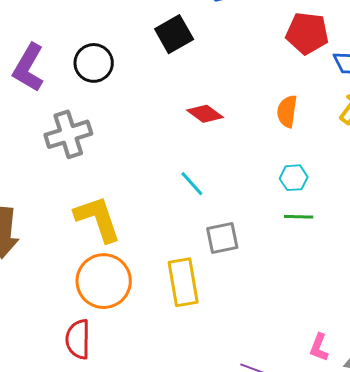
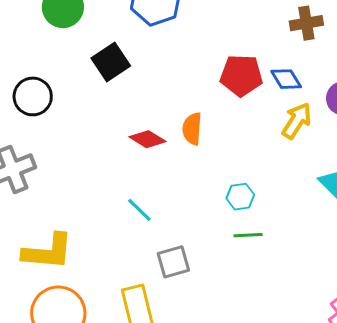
red pentagon: (307, 33) -> (241, 75), moved
orange semicircle: (287, 111) -> (192, 129), moved
yellow L-shape: (98, 219) -> (48, 252), turned 118

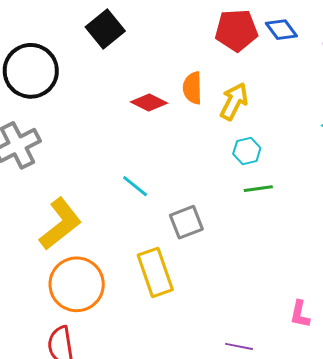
black circle: (33, 96) -> (31, 71), size x1.4
yellow arrow: (297, 121) -> (234, 101), moved
cyan line: (139, 210) -> (135, 186), moved
yellow L-shape: (48, 252) -> (60, 224), turned -38

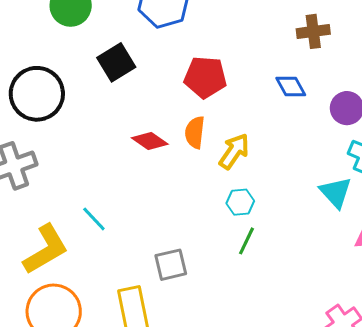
red pentagon: (236, 30) -> (205, 77), moved
cyan line: (135, 186) -> (94, 219), moved
green line: (258, 189) -> (246, 241), turned -64

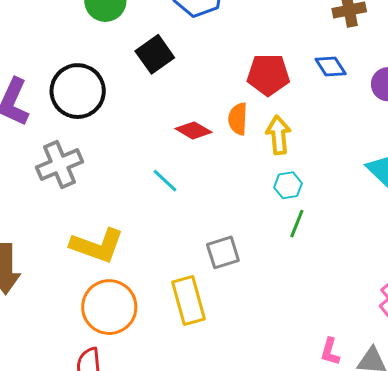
red pentagon: (205, 77) -> (268, 75), moved
yellow arrow: (234, 151) -> (278, 135), turned -36
cyan line: (94, 219) -> (165, 181), moved
yellow L-shape: (46, 249) -> (97, 246), turned 54

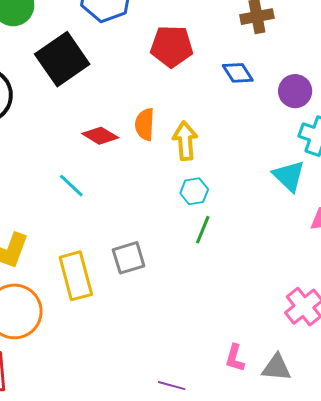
black square: (155, 54) -> (62, 59), size x1.4
red pentagon: (268, 75) -> (172, 46), moved
yellow rectangle: (189, 300) -> (76, 276), moved

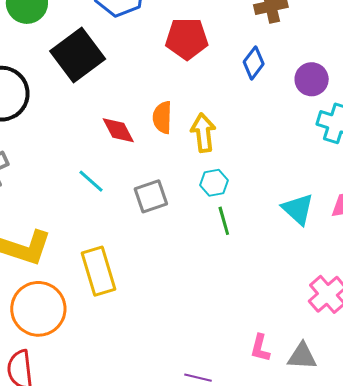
blue diamond: (238, 73) -> (254, 63), turned 72
red diamond: (100, 136) -> (118, 130), turned 33
cyan triangle: (289, 176) -> (298, 209), moved
green line: (203, 230) -> (224, 221), turned -36
gray square: (129, 258) -> (151, 196), moved

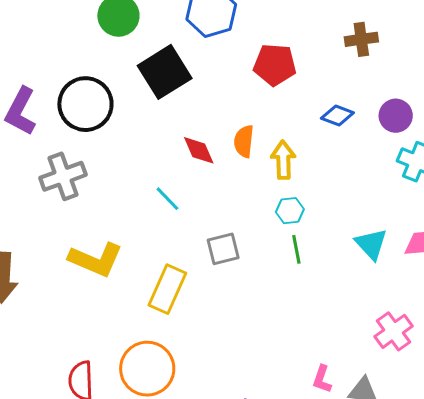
blue diamond: (254, 63) -> (337, 116), moved, turned 68
gray square: (151, 196) -> (223, 249), moved
yellow rectangle: (99, 271) -> (167, 289), turned 36
orange circle: (38, 309) -> (147, 369), moved

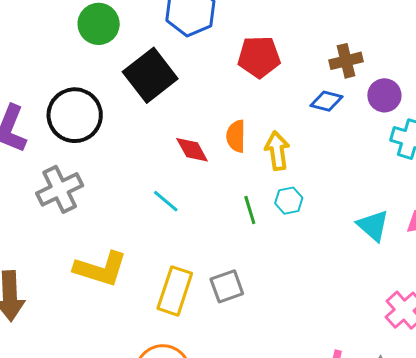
brown cross: (361, 39) -> (346, 61), moved
gray square: (223, 249) -> (227, 286), moved
green line: (296, 249) -> (250, 210), moved

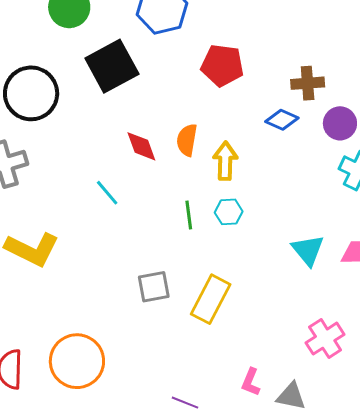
yellow rectangle: (175, 291) -> (211, 299), moved

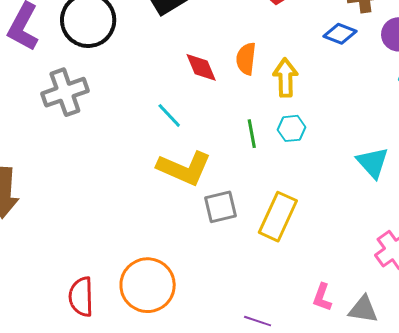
yellow L-shape: (32, 249) -> (184, 168), moved

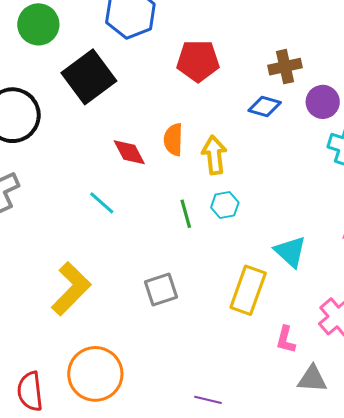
cyan triangle: (373, 163) -> (290, 252), moved
yellow L-shape: (184, 168) -> (71, 289), moved, turned -64
yellow rectangle: (278, 217) -> (248, 290), moved
pink L-shape: (322, 297) -> (286, 340), moved

